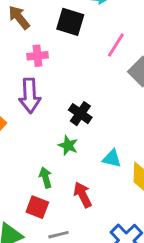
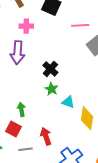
pink line: (116, 45) -> (80, 25), turned 48
green star: (68, 145) -> (51, 89), moved
red arrow: (83, 195) -> (46, 136), moved

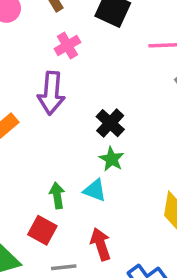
pink cross: (26, 26) -> (67, 46), turned -32
cyan triangle: (68, 102) -> (95, 190), moved

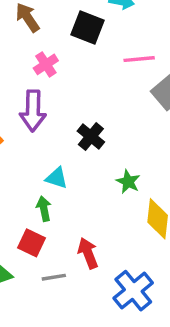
green star: (112, 159) -> (128, 182), moved
cyan triangle: (95, 190) -> (57, 178), moved

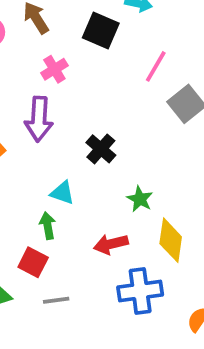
pink line: (139, 59) -> (156, 66), turned -56
red arrow: (88, 253) -> (111, 244), moved, turned -84
blue cross: (133, 291) -> (140, 291), moved, turned 30

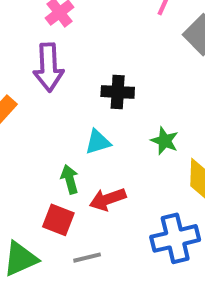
black cross: (101, 149) -> (118, 92), turned -32
cyan triangle: (62, 193) -> (98, 142), moved, turned -30
red arrow: (111, 244) -> (108, 199), moved

